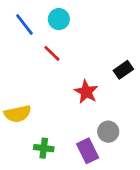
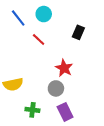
black rectangle: (123, 70) -> (78, 32), moved, turned -32
gray circle: (108, 132) -> (56, 88), moved

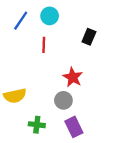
blue line: (18, 18) -> (21, 21), turned 72
red line: (39, 40) -> (44, 45), turned 48

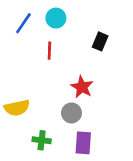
purple rectangle: (74, 127) -> (83, 143), turned 30

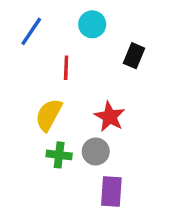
cyan circle: (56, 18) -> (92, 24), moved
yellow semicircle: (17, 108) -> (49, 115), moved, turned 130
green cross: (42, 140) -> (59, 155), moved

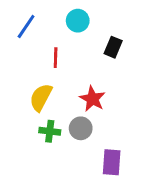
purple rectangle: (111, 192) -> (112, 162), moved

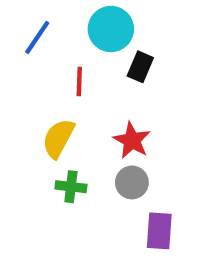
cyan circle: (78, 21) -> (111, 29), size x1.4
black rectangle: (113, 47) -> (140, 67), moved
gray circle: (81, 128) -> (132, 182), moved

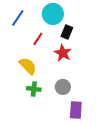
red line: (79, 82) -> (38, 39), turned 32
yellow semicircle: (58, 138) -> (28, 66), turned 108
red star: (132, 140) -> (63, 53), moved

